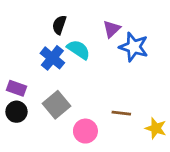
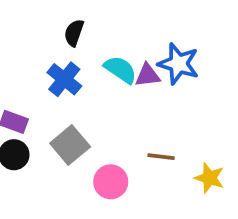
purple triangle: (112, 29) -> (148, 75), moved, turned 36
cyan semicircle: (79, 50) -> (120, 70), moved

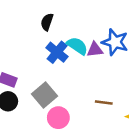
blue cross: (64, 79) -> (57, 52), moved
pink circle: (111, 182) -> (58, 118), moved

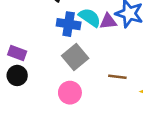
blue cross: (57, 52) -> (69, 24), turned -30
gray square: (44, 95) -> (75, 57), moved

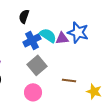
blue cross: (69, 24) -> (32, 40), turned -36

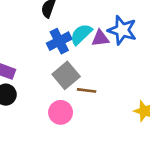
cyan semicircle: (48, 35) -> (81, 34), turned -78
brown line: (69, 80) -> (87, 90), moved

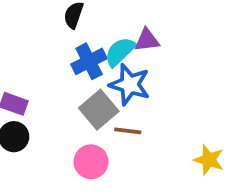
blue star: (122, 30) -> (130, 85), moved
purple triangle: (100, 38) -> (147, 40), moved

